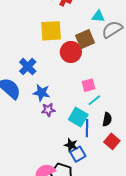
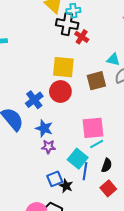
red circle: (71, 52) -> (60, 92), moved
pink square: (89, 85) -> (93, 128), size x1.6
blue square: (78, 154) -> (55, 179), moved

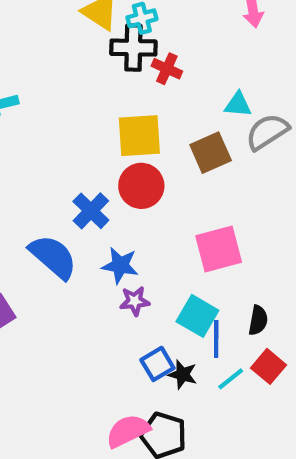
cyan line: (97, 144) -> (231, 379), moved

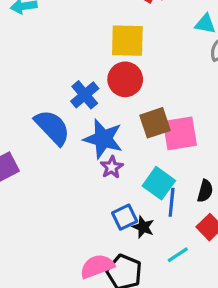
brown square: (211, 153) -> (155, 123), moved
blue star: (120, 265) -> (103, 139), size x1.4
purple star: (135, 301) -> (112, 167), turned -30
cyan line: (231, 379) -> (178, 255), moved

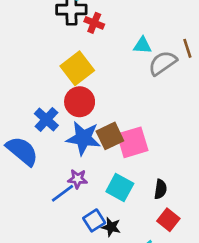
yellow square: (127, 41) -> (77, 68), turned -32
blue star: (103, 139) -> (83, 138), moved
purple star: (112, 167) -> (78, 179), turned -30
blue line: (172, 202) -> (63, 193), moved, turned 55

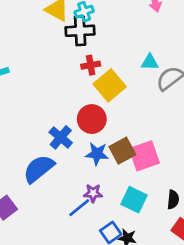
red cross: (94, 23) -> (91, 65), moved, turned -30
yellow square: (77, 68) -> (110, 85), moved
blue star: (83, 138) -> (97, 154), size x0.7
blue semicircle: (22, 151) -> (39, 169), turned -76

